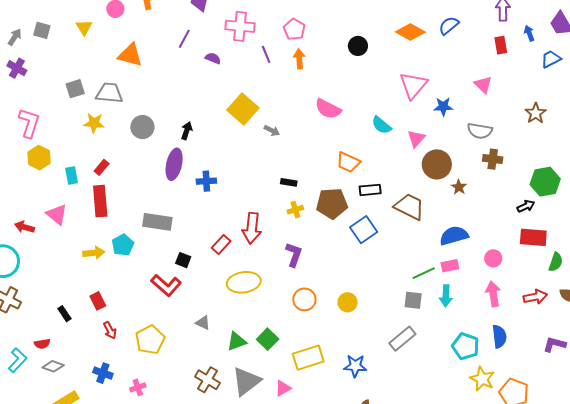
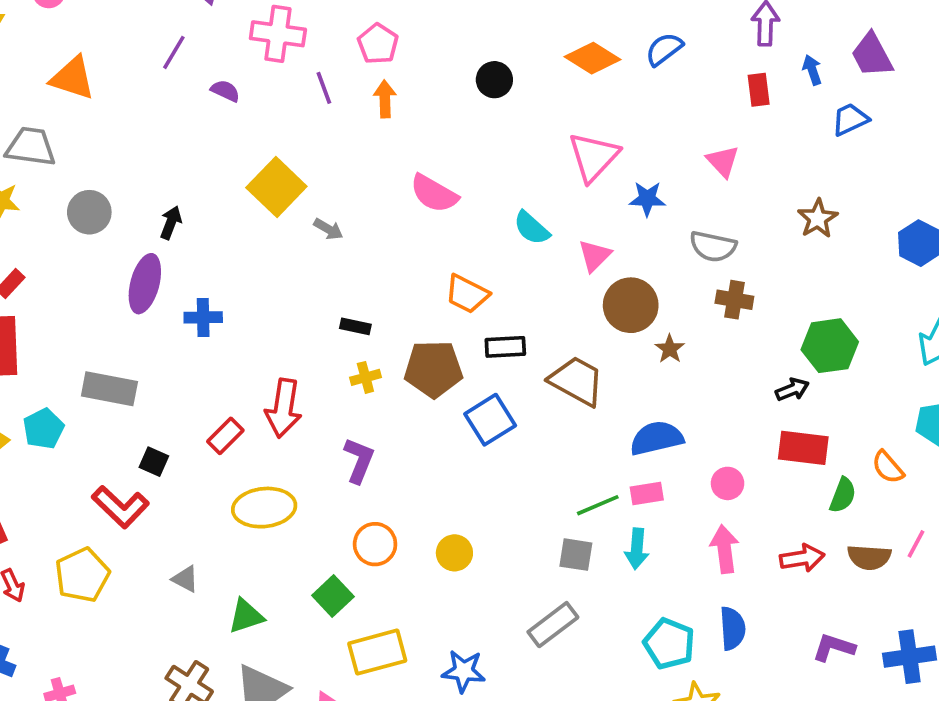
green square: (268, 339) -> (333, 596), moved
yellow pentagon: (150, 340) -> (82, 575), moved

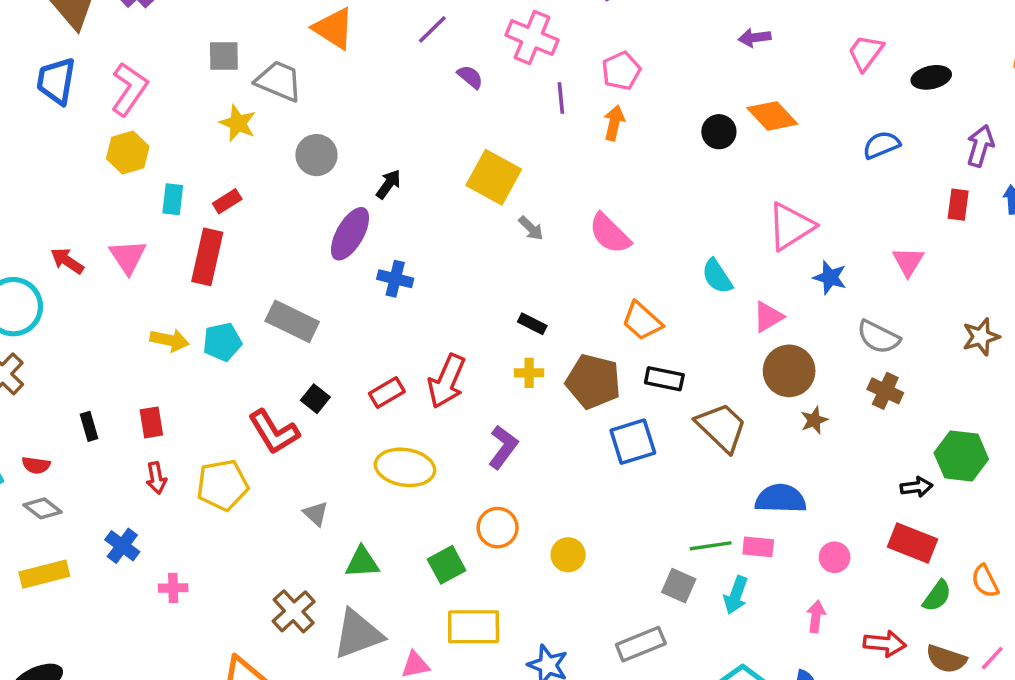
orange diamond: (592, 58) -> (772, 116), moved
yellow square: (276, 187) -> (494, 177), turned -30
pink semicircle: (434, 194) -> (610, 234), moved
pink arrow: (724, 549) -> (816, 617), size x0.7

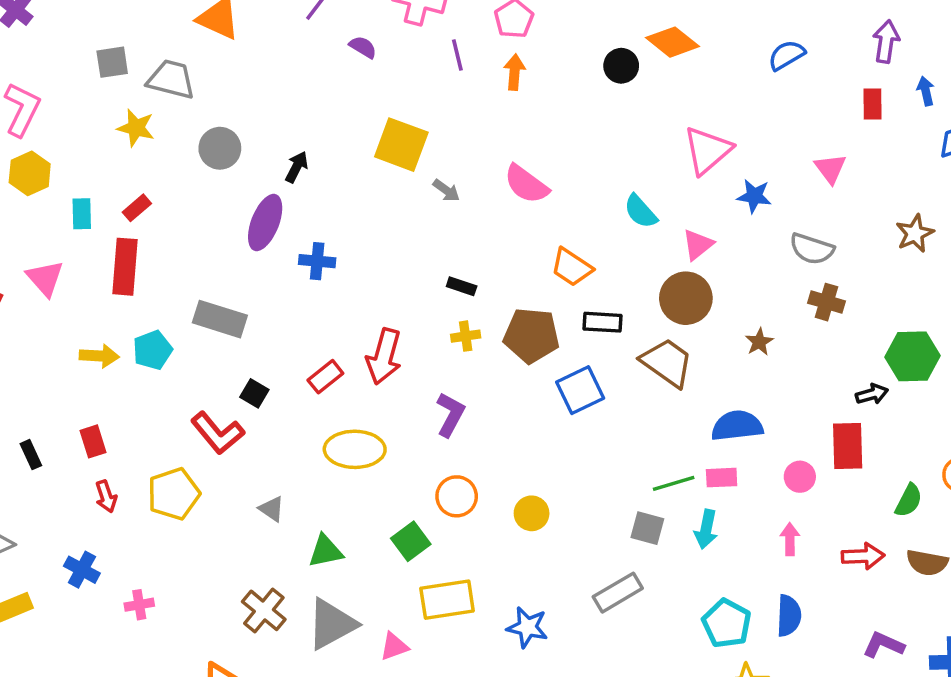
brown circle: (789, 371) -> (686, 298), moved
red rectangle: (912, 543) -> (848, 446), moved, turned 75

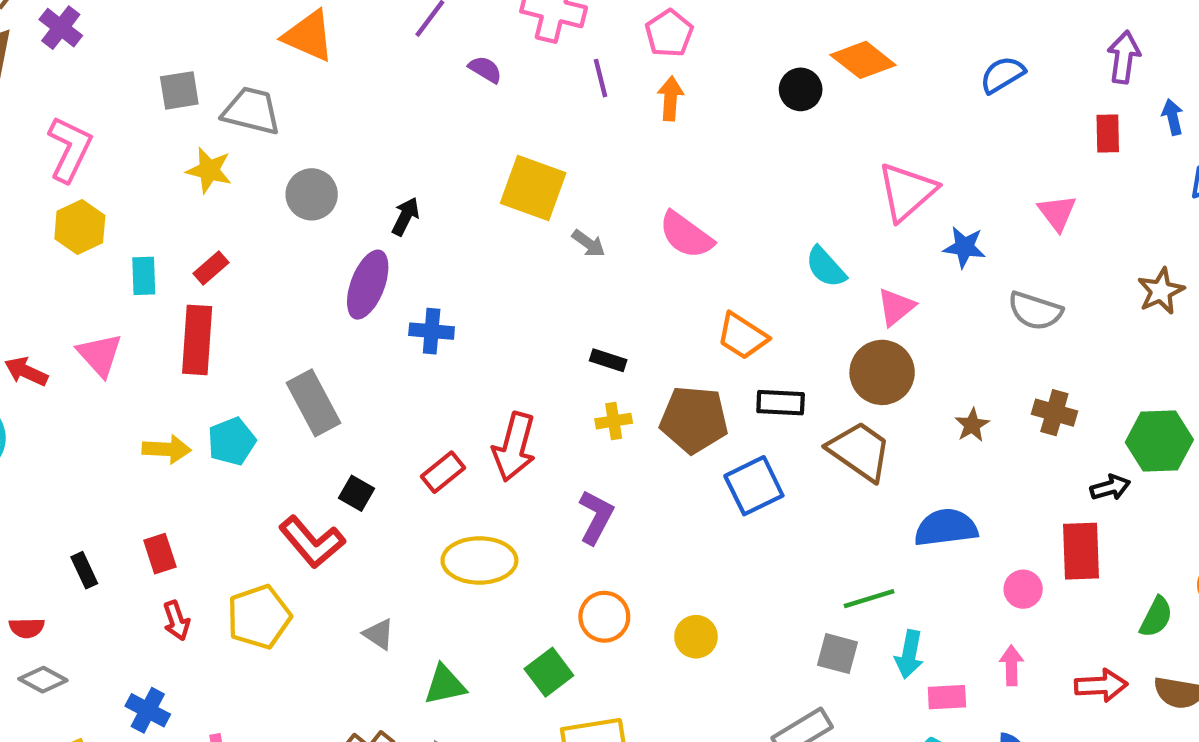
brown cross: (826, 302) -> (1054, 413), moved
gray rectangle: (220, 319) -> (313, 403), turned 45
pink rectangle: (722, 478) -> (947, 697), moved

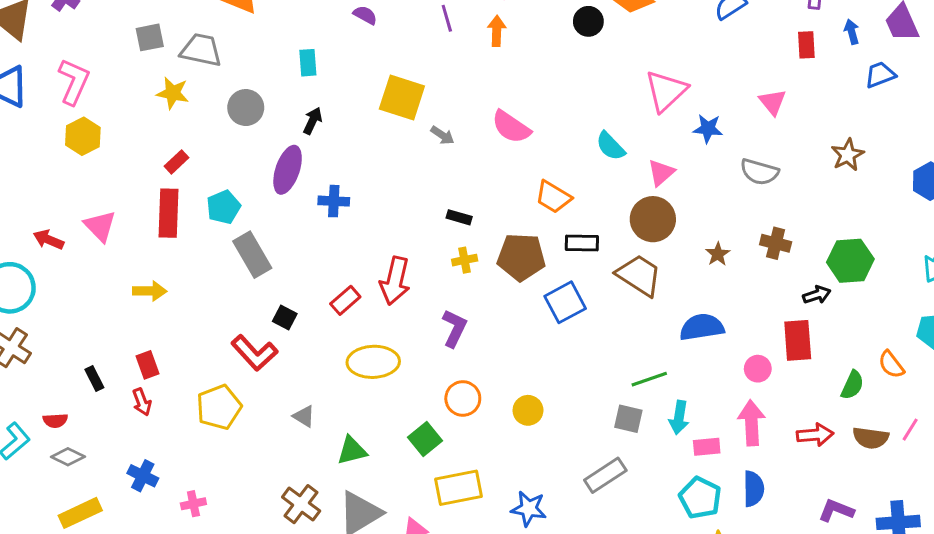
cyan rectangle: (144, 276) -> (308, 63), moved
cyan pentagon: (232, 441) -> (223, 207), moved
red arrow: (176, 621) -> (142, 402), moved
pink arrow: (1012, 665) -> (751, 423), size x1.6

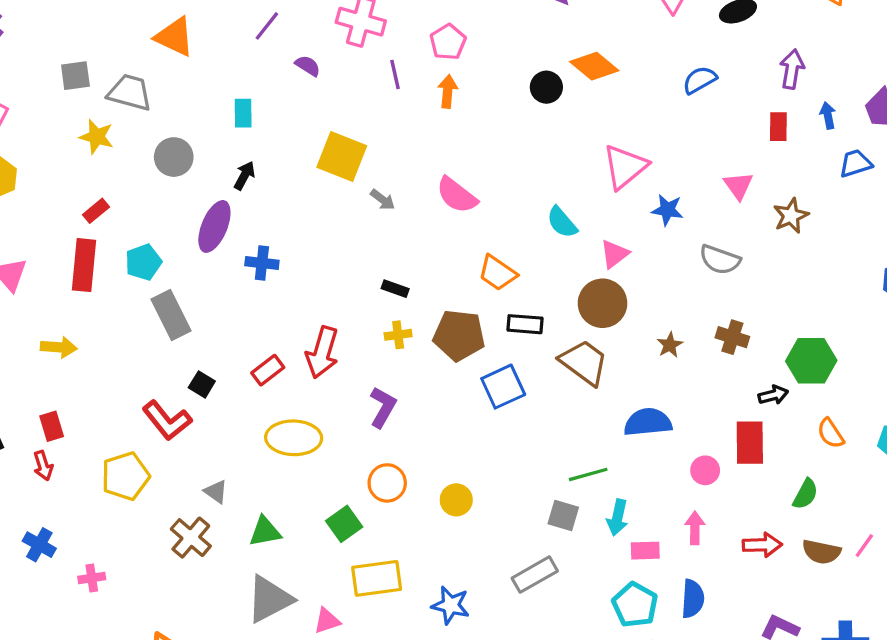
brown star: (848, 155) -> (791, 216), moved
orange semicircle: (891, 365) -> (831, 433), moved
pink arrow: (751, 423) -> (695, 528), size x0.7
brown cross: (301, 504) -> (191, 538), moved

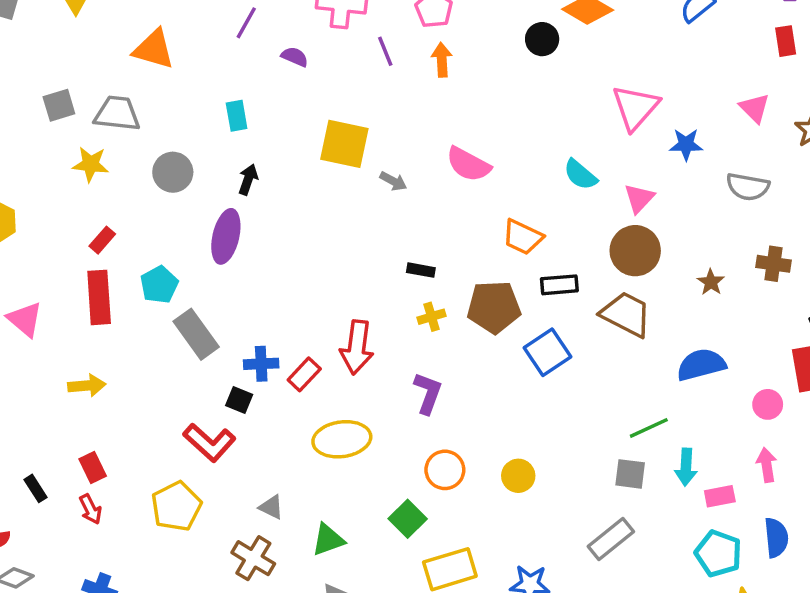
blue cross: (262, 263) -> (261, 364), moved

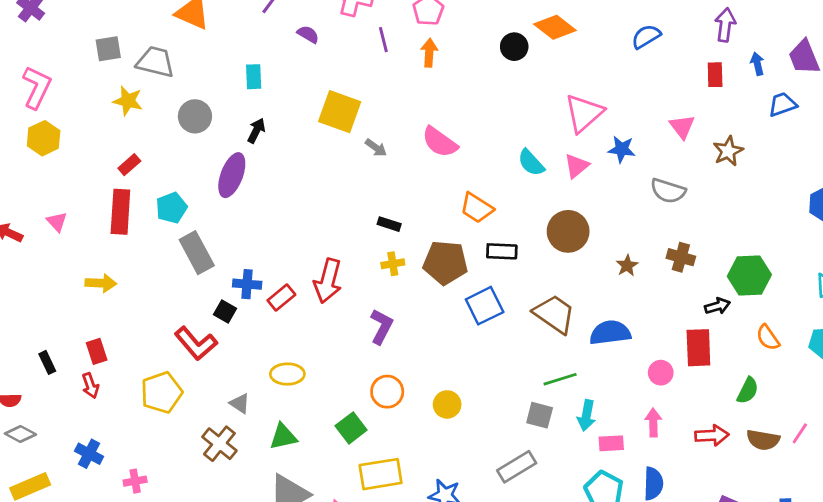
pink triangle: (639, 198) -> (577, 166), moved
brown trapezoid: (626, 314) -> (554, 314), moved
pink triangle: (25, 319) -> (57, 222), size x0.7
yellow ellipse: (342, 439) -> (287, 374), moved, size x0.7

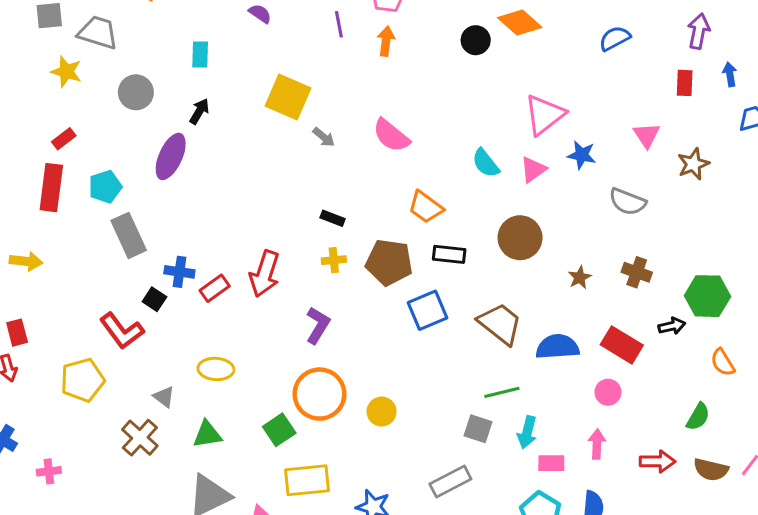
red rectangle: (698, 348) -> (622, 345), moved, turned -60
orange circle: (387, 392) -> (319, 394), size x1.5

